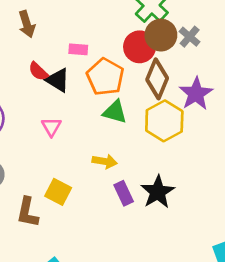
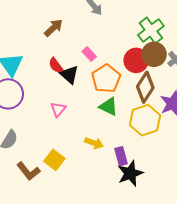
brown arrow: (27, 24) -> (53, 28), turned -126
pink rectangle: (78, 49) -> (89, 54), turned 32
purple rectangle: (124, 193) -> (121, 156), moved
brown L-shape: (28, 212) -> (28, 171), turned -60

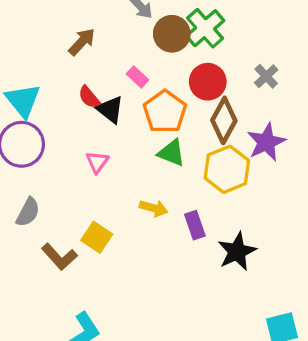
green cross: (151, 30) -> (205, 28), moved
brown circle: (154, 54) -> (172, 34), moved
black star: (130, 173) -> (237, 252), moved

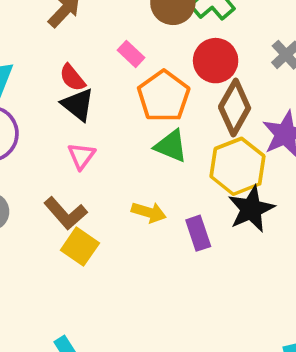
black triangle: (110, 110) -> (78, 105), moved
black star: (237, 252) -> (251, 209), moved
brown L-shape: (59, 257) -> (66, 213), moved

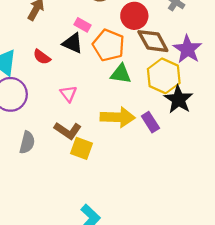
red semicircle: (72, 78) -> (42, 57), moved
black triangle: (78, 105) -> (73, 43), moved
brown diamond: (235, 107) -> (153, 41), turned -44
yellow arrow: (149, 212) -> (118, 117), size x1.6

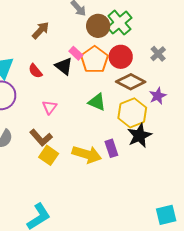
brown diamond: (153, 41) -> (131, 82), turned -48
orange pentagon: (109, 45) -> (94, 60), moved
purple star: (188, 49) -> (158, 96), size x0.7
yellow arrow: (118, 117) -> (87, 154), moved

